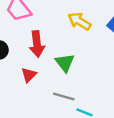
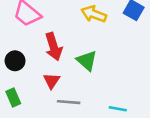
gray line: (64, 96) -> (69, 102), moved

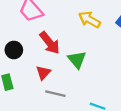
red arrow: (54, 47) -> (50, 43), turned -30

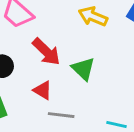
red triangle: (43, 73) -> (43, 90), turned -35

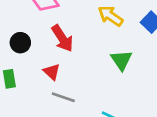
green triangle: (83, 69) -> (121, 60), moved

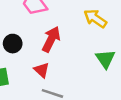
red arrow: (62, 38) -> (51, 39), turned -120

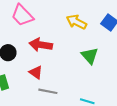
red arrow: (51, 39) -> (41, 45), turned -100

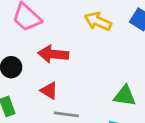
green triangle: (90, 56) -> (125, 96), moved, turned -36

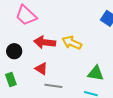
yellow arrow: (98, 21) -> (72, 43), moved

